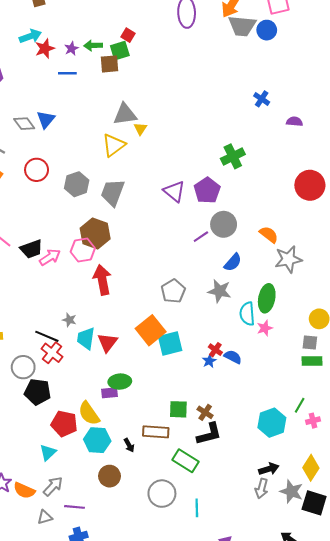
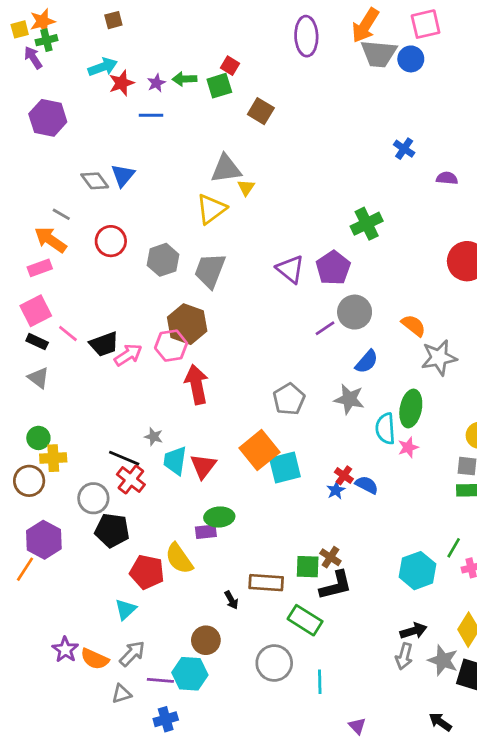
brown square: (110, 64) -> (261, 111), moved, turned 36
green square: (178, 409) -> (308, 567), moved
cyan hexagon: (97, 440) -> (190, 674), moved

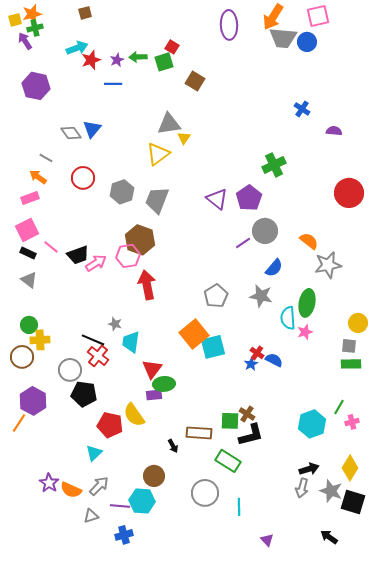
orange arrow: (51, 240) -> (38, 177), size x0.7
red triangle: (203, 466) -> (152, 369), moved

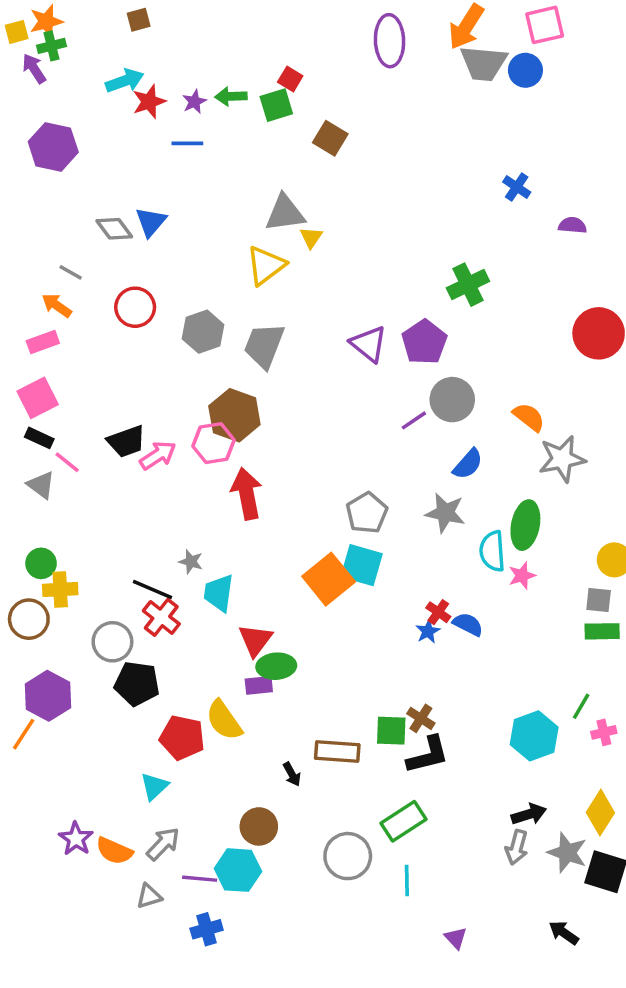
pink line: (51, 247) -> (67, 462), moved
cyan square: (213, 347) -> (362, 565), moved, turned 30
green rectangle: (228, 461) -> (403, 821), moved, turned -65

